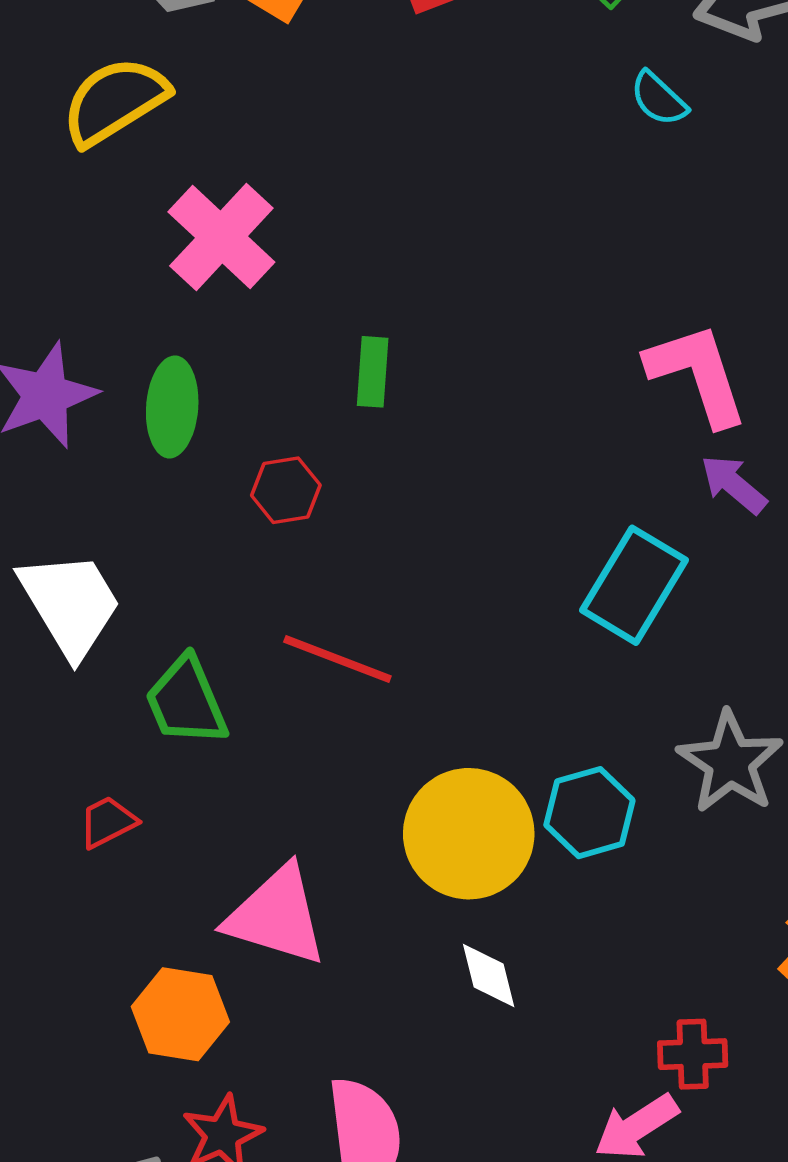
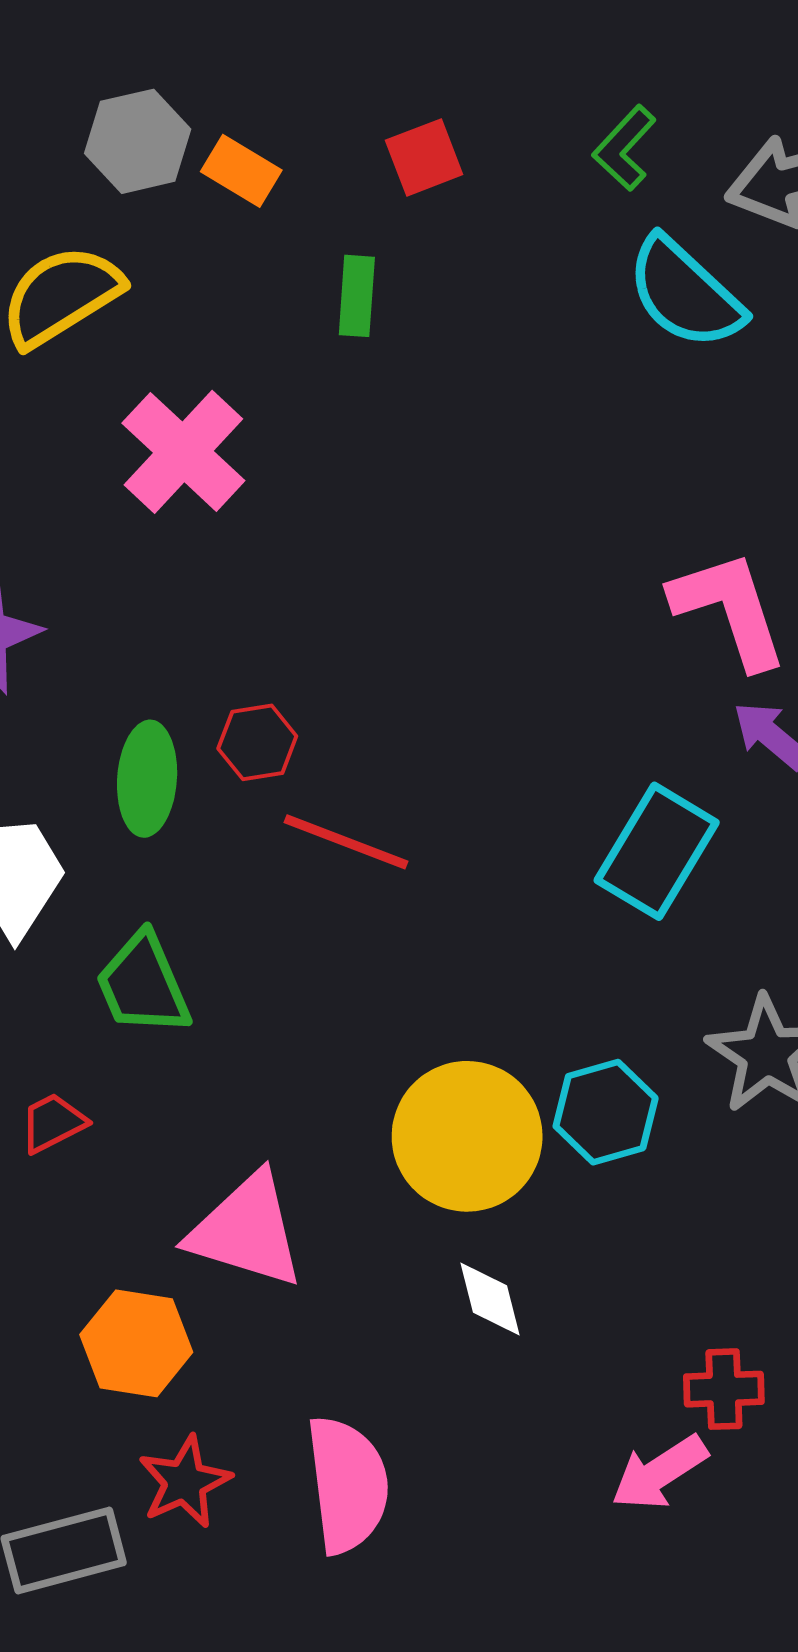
cyan semicircle: (659, 99) -> (685, 293), size x1.8
green rectangle: (373, 372) -> (357, 296), moved
green ellipse: (172, 407) -> (147, 779), moved
red line: (337, 659) -> (346, 842), moved

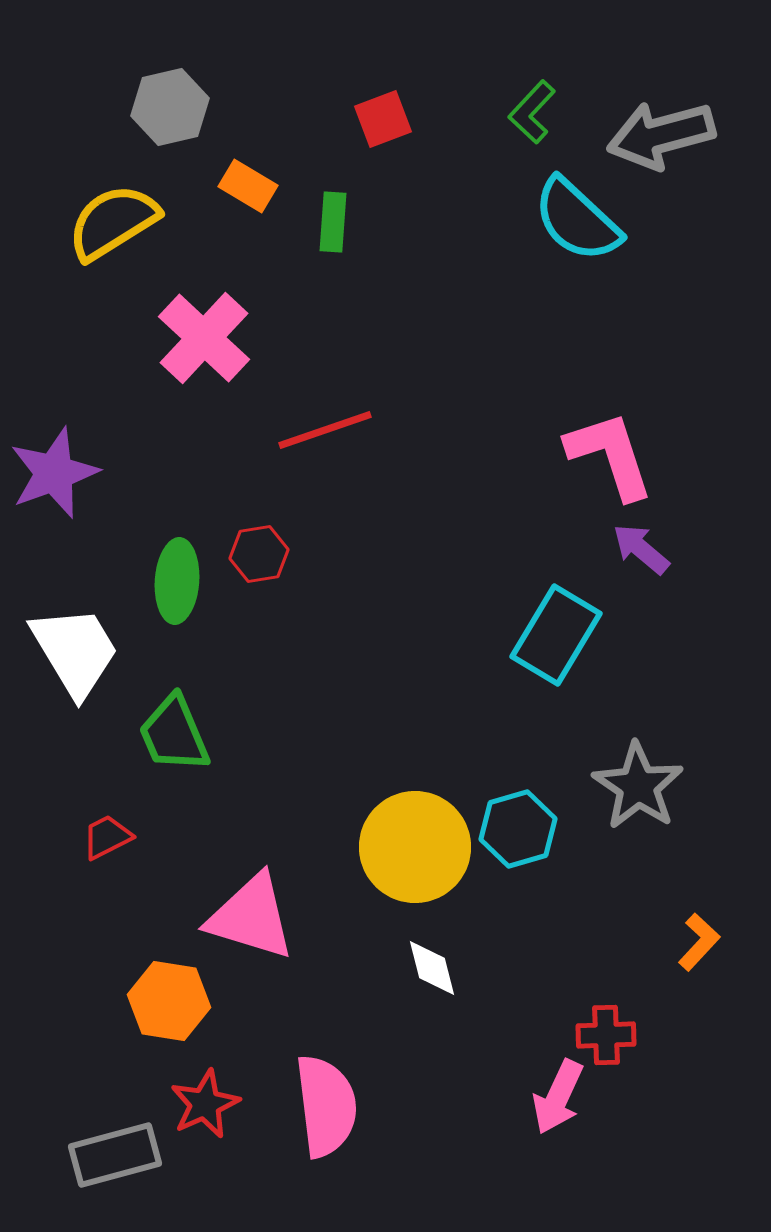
orange rectangle: (241, 171) -> (248, 186), moved
red line: (346, 842) -> (325, 430), moved, turned -40
pink arrow: (659, 1472) -> (558, 1097), turned -32

